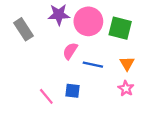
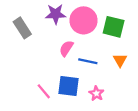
pink star: (126, 88) -> (96, 93), moved
blue square: (72, 91) -> (68, 86), size x1.5

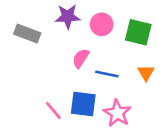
pink circle: (84, 20) -> (102, 24), size x0.7
gray rectangle: (22, 28) -> (27, 33), turned -36
pink star: (96, 93) -> (117, 113), size x1.5

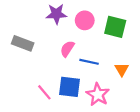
gray rectangle: (27, 33) -> (23, 43), moved
orange triangle: (146, 73) -> (122, 69), moved

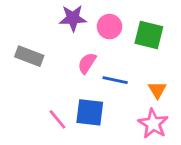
pink star: (98, 95) -> (153, 124), moved

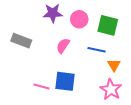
blue line: (115, 80) -> (97, 50), moved
pink line: (57, 119) -> (42, 86), turned -35

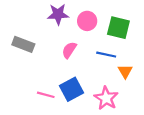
blue square: (65, 81) -> (71, 89), turned -35
pink star: (111, 90) -> (106, 98), moved

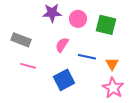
blue line: (106, 55) -> (87, 57), moved
pink line: (46, 95) -> (28, 66), moved
pink star: (106, 98) -> (113, 88), moved

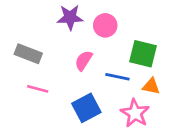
green square: (106, 25) -> (143, 54), moved
orange triangle: (112, 64) -> (151, 86), turned -48
pink star: (113, 88) -> (135, 113), moved

